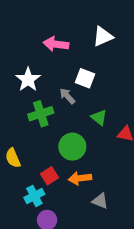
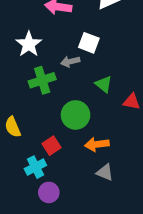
gray arrow: (67, 96) -> (70, 62), turned -60
orange arrow: (80, 178) -> (97, 144), moved

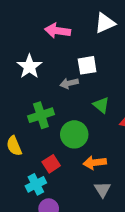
white square: (89, 43) -> (87, 65), turned -30
green cross: (42, 80) -> (41, 115), moved
gray triangle: (105, 172) -> (102, 189), turned 36

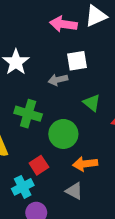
pink arrow: (58, 31) -> (63, 24), moved
green cross: (41, 115) -> (28, 114), turned 35
gray triangle: (102, 189) -> (74, 191), moved, turned -30

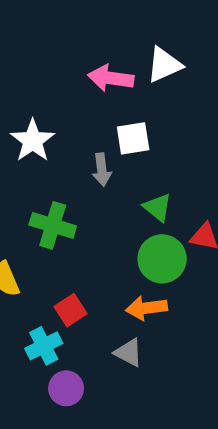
gray arrow: (58, 80) -> (102, 170), turned -84
green circle: (63, 134) -> (162, 259), moved

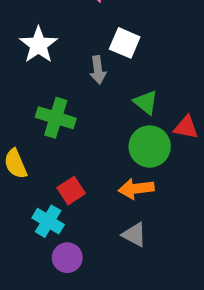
white square: (133, 138) -> (125, 43), turned 32
cyan cross: (44, 346) -> (48, 221), turned -32
gray triangle: (129, 353) -> (134, 235), moved

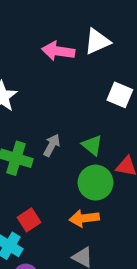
white square: (125, 43) -> (120, 95), moved
gray arrow: (98, 70) -> (52, 145), moved, turned -145

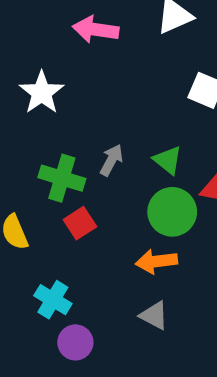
pink arrow: (58, 51) -> (96, 30), moved
red square: (29, 220) -> (80, 223), moved

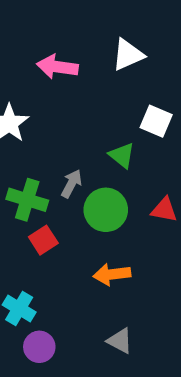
green triangle: (168, 160) -> (122, 155), moved
green circle: (172, 212) -> (106, 210), moved
gray triangle: (154, 315) -> (120, 341), moved

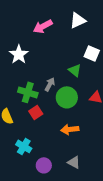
pink arrow: (57, 67) -> (43, 26), turned -36
purple circle: (39, 347) -> (44, 165), moved

